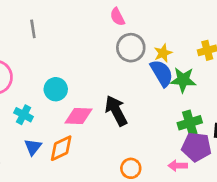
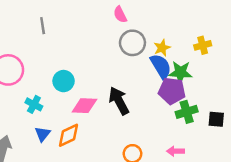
purple pentagon: (197, 147) -> (172, 91), moved

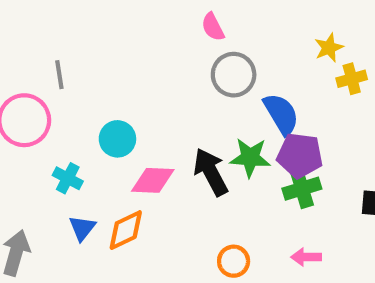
gray line: (43, 26) -> (59, 75), moved
yellow star: (162, 48) -> (329, 48), moved
green star: (180, 72) -> (250, 158), moved
green cross: (187, 112) -> (302, 189), moved

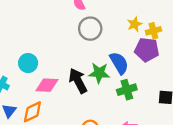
yellow star: (329, 48) -> (135, 24), moved
blue semicircle: (281, 114) -> (119, 63), moved
purple pentagon: (300, 155) -> (147, 50), moved

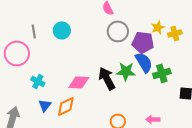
purple pentagon: (147, 50) -> (143, 42), moved
cyan circle: (28, 63) -> (62, 30), moved
green cross: (127, 90) -> (162, 73), moved

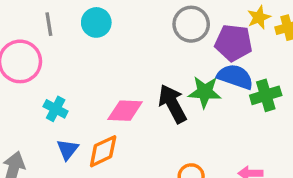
blue semicircle: (144, 62) -> (235, 77), turned -40

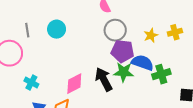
yellow star: (259, 17) -> (151, 35), moved
purple pentagon: (234, 43) -> (123, 51), moved
pink diamond: (125, 111) -> (74, 84), turned -30

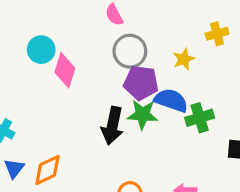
yellow cross: (175, 32) -> (217, 34), moved
black arrow: (104, 79) -> (112, 126), turned -140
pink diamond: (74, 84) -> (65, 70), moved, turned -45

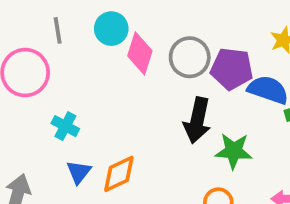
gray circle: (130, 51) -> (190, 57), moved
green star: (143, 115) -> (234, 151), moved

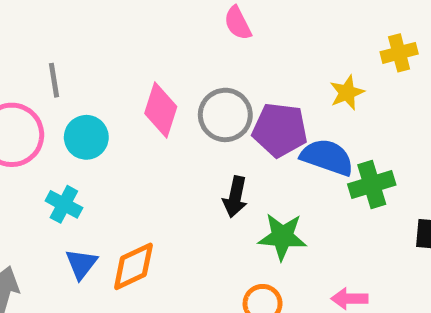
cyan circle: (111, 29) -> (86, 137), moved
black arrow: (197, 120) -> (235, 197), size x0.7

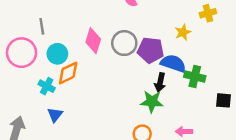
green cross: (372, 184) -> (195, 77), turned 30
black arrow: (235, 197) -> (160, 82), moved
orange diamond: (133, 266) -> (68, 73), moved

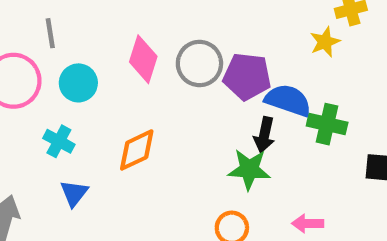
yellow star: (183, 32) -> (325, 42), moved
orange diamond: (68, 73) -> (137, 150), moved

